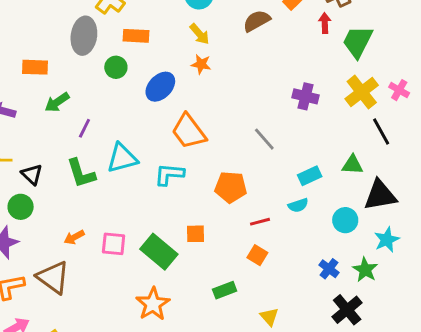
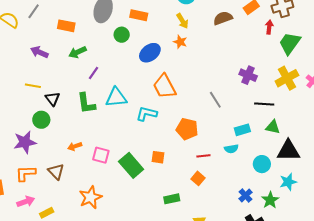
black line: (381, 131) -> (264, 104), moved, turned -66
brown triangle: (53, 277) -> (56, 172), size x0.7
orange star: (153, 304) -> (90, 197), moved

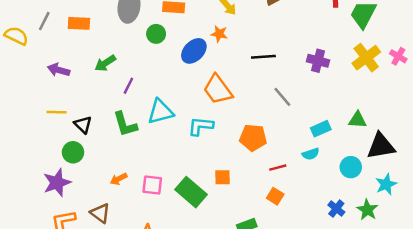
orange rectangle: (66, 26) -> (79, 23), moved
orange star: (180, 42) -> (219, 34), moved
black line: (264, 104) -> (263, 57), moved

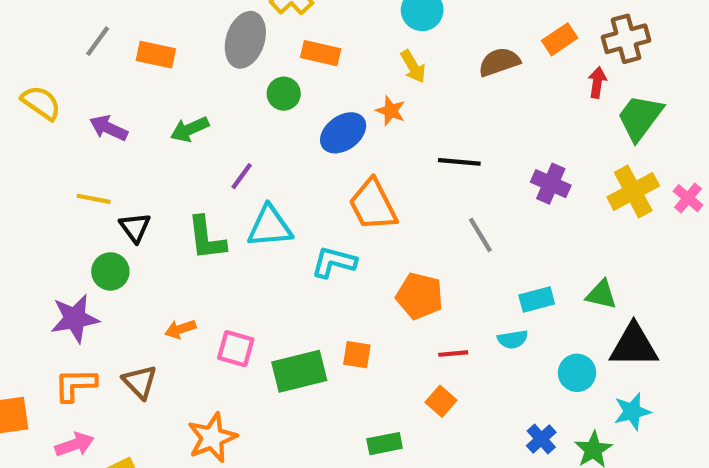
yellow semicircle: (16, 36) -> (41, 103), moved
purple line: (128, 86) -> (242, 176), moved
green rectangle: (191, 192) -> (299, 371), turned -64

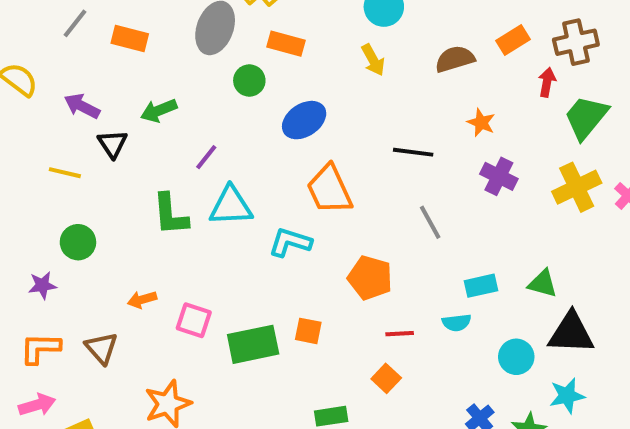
orange star: (391, 111) -> (481, 123), moved
black triangle: (135, 227) -> (112, 144), moved
purple star: (75, 318) -> (42, 285), size x0.6

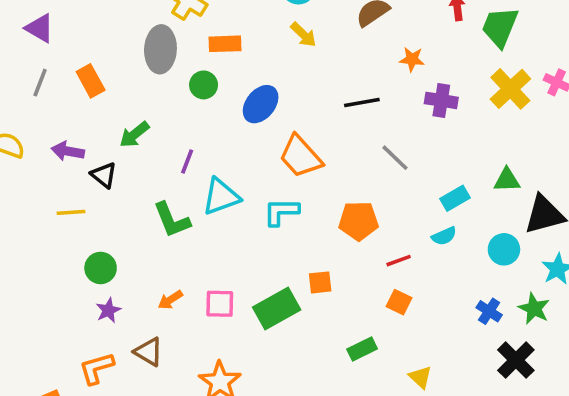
orange rectangle: (130, 38) -> (91, 81), turned 64
purple star: (42, 285) -> (108, 310), moved

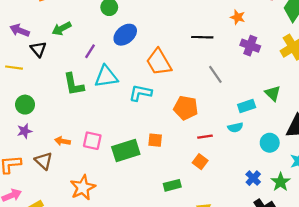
blue ellipse: (261, 104) -> (125, 35), moved
green triangle: (507, 180) -> (273, 93), moved, turned 35
orange arrow: (170, 300) -> (62, 141), moved, turned 32

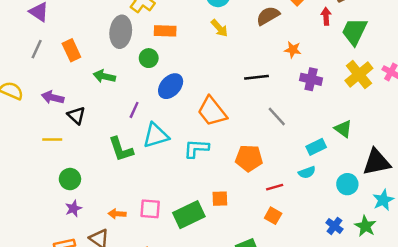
green arrow: (62, 29) -> (104, 76), moved, turned 48

